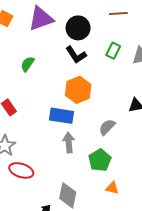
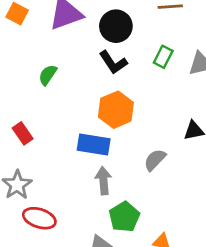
green pentagon: (100, 160) -> (124, 217), moved

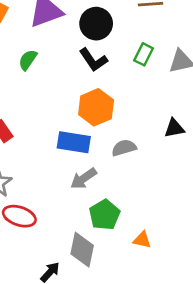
green semicircle: (48, 75) -> (28, 60), moved
gray semicircle: (155, 160) -> (124, 148), moved, turned 30
gray arrow: (103, 181) -> (84, 178), turned -120

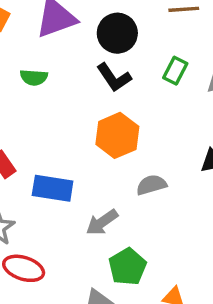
green semicircle: (28, 60) -> (34, 77), turned -120
blue rectangle: (74, 142) -> (53, 188), moved

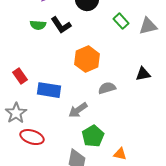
green rectangle: (175, 71) -> (121, 21), turned -70
black L-shape: (114, 77) -> (61, 25), moved

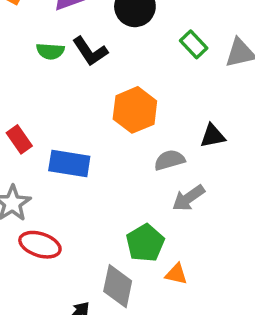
black triangle: (143, 74) -> (213, 136), moved
gray arrow: (78, 110) -> (188, 198), moved
orange triangle: (120, 154) -> (176, 274), moved

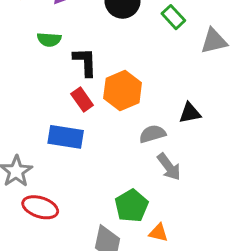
green rectangle: (194, 44) -> (173, 17), moved
black L-shape: (90, 51) -> (85, 62), moved, turned -148
red rectangle: (19, 139) -> (82, 99), moved
gray arrow: (188, 198) -> (169, 167), turned -92

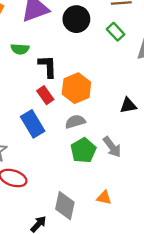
gray semicircle: (152, 134) -> (75, 122), moved
blue rectangle: (66, 137) -> (33, 124), turned 50
green pentagon: (132, 206) -> (83, 150), moved

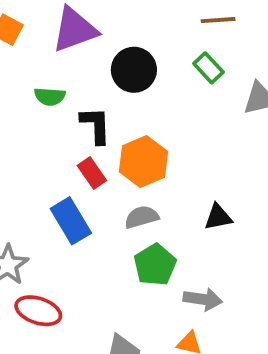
black circle: (76, 19) -> (134, 70), moved
black triangle: (128, 105) -> (218, 217), moved
gray arrow: (112, 147) -> (203, 299), moved, turned -45

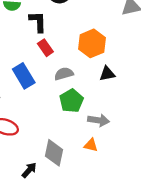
orange hexagon: (143, 162) -> (92, 43), moved
red rectangle: (92, 173) -> (45, 48), moved

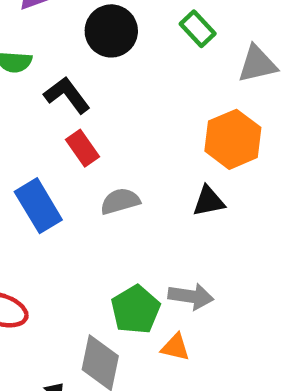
black L-shape: (38, 22) -> (67, 95), turned -35
orange hexagon: (92, 43) -> (233, 139), moved
green pentagon: (71, 101) -> (136, 310), moved

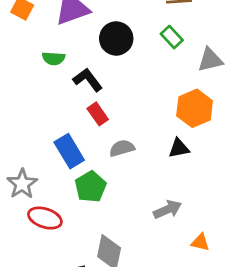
gray arrow: (191, 296) -> (167, 209), turned -32
green pentagon: (136, 310) -> (91, 187), moved
orange triangle: (175, 347) -> (200, 242), moved

